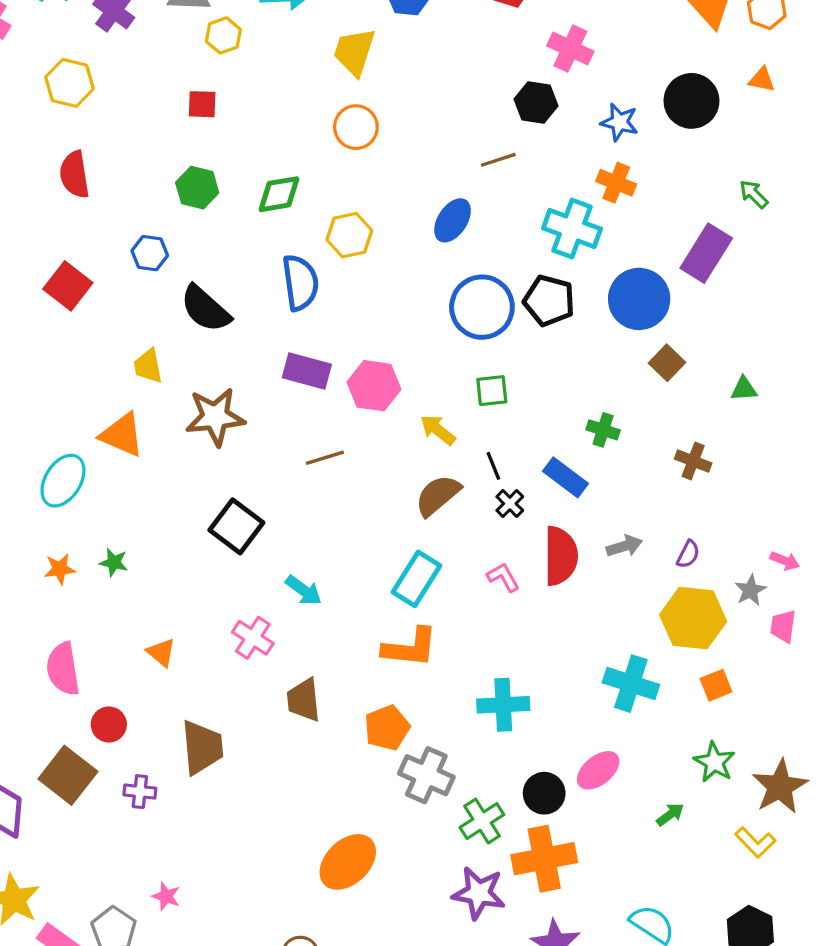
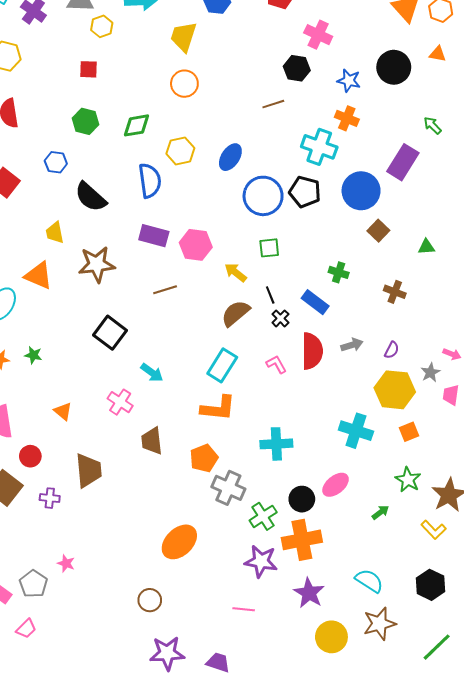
blue ellipse: (453, 220) -> (230, 157), moved

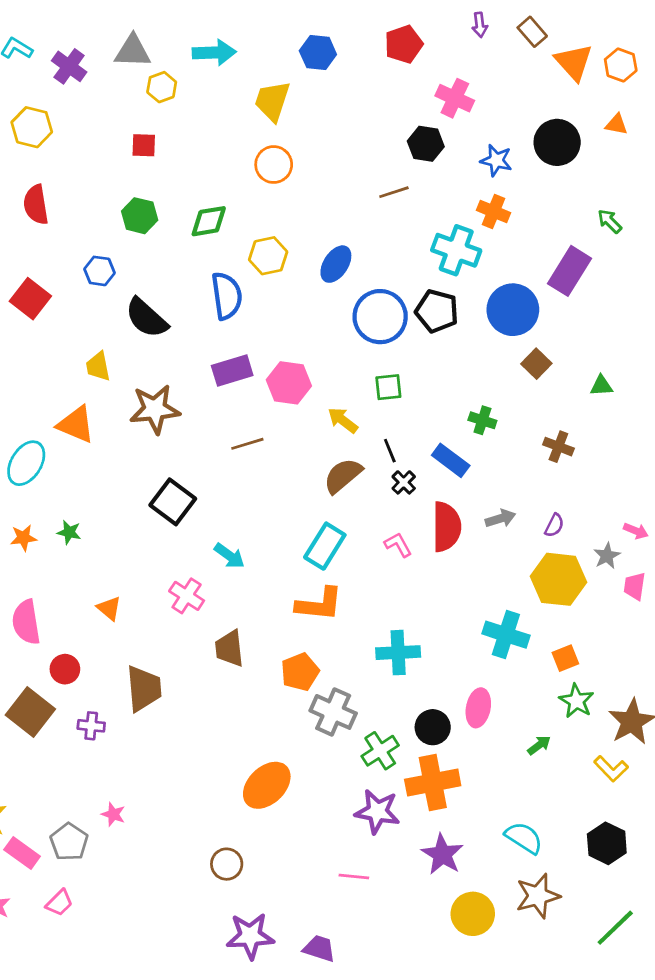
purple rectangle: (154, 236) -> (232, 371), turned -32
orange square: (409, 432) -> (565, 658), moved
pink ellipse: (336, 485) -> (478, 708), turned -40

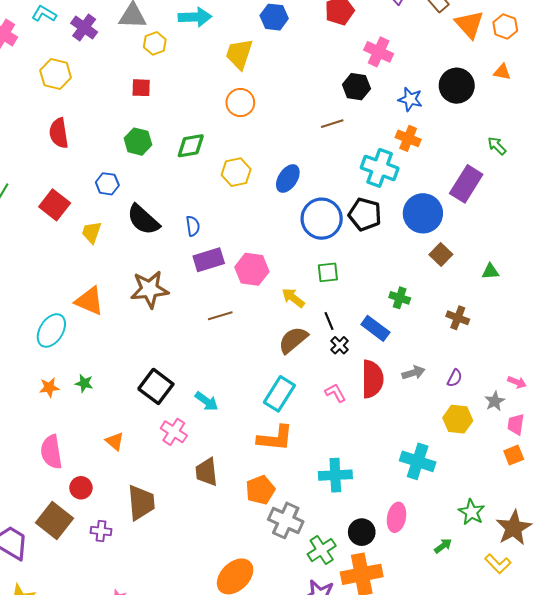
blue semicircle: (227, 296) -> (193, 226), moved, size x0.6
yellow trapezoid: (98, 366) -> (91, 232), moved, turned 30
black square: (173, 502) -> (156, 386), moved
yellow hexagon: (558, 579) -> (458, 419), size x0.7
orange square: (565, 658) -> (514, 455), moved

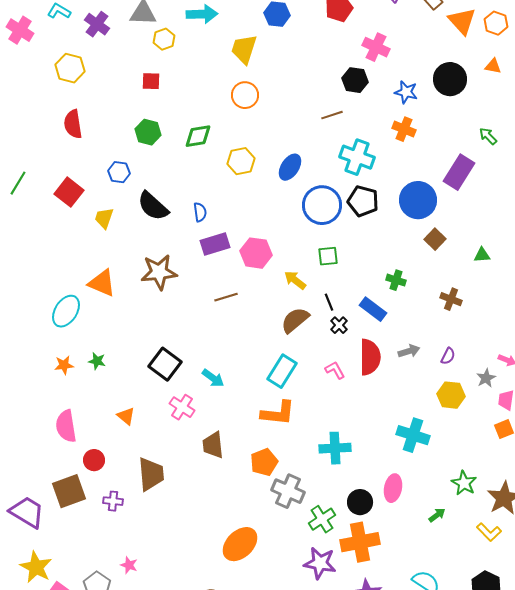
cyan cross: (380, 168) -> (357, 157), moved
brown square: (55, 520) -> (69, 491), turned 32

